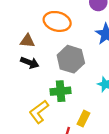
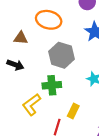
black arrow: (30, 63) -> (15, 65), moved

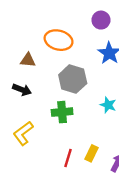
yellow L-shape: (31, 105) -> (23, 133), moved
yellow rectangle: (73, 111) -> (92, 153), moved

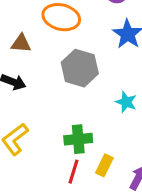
green cross: (62, 112) -> (78, 139), moved

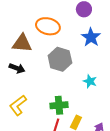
brown triangle: (21, 43) -> (22, 43), size x1.5

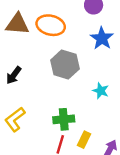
brown triangle: (22, 43) -> (17, 24), moved
black arrow: (17, 68) -> (14, 75), turned 105

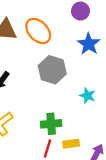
orange ellipse: (51, 25) -> (38, 31), turned 32
yellow rectangle: (84, 140) -> (71, 144), turned 56

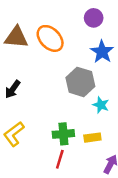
gray hexagon: (52, 70) -> (80, 82), moved
yellow rectangle: (71, 144) -> (92, 138), moved

